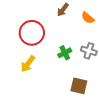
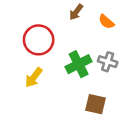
green cross: (65, 53) -> (79, 64), size x1.5

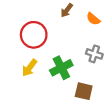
green cross: (79, 64) -> (61, 68), moved

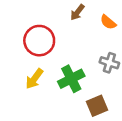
brown square: (84, 91) -> (97, 106), turned -36

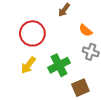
orange semicircle: (108, 22) -> (86, 30), moved

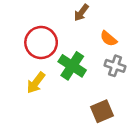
green cross: (59, 65) -> (72, 66), moved, turned -30

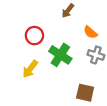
red circle: (41, 43) -> (34, 36), size x0.7
brown square: (102, 111) -> (85, 93), turned 36

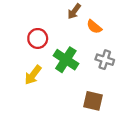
orange semicircle: (90, 32) -> (94, 27), moved

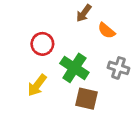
brown square: (93, 101) -> (86, 99), moved

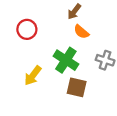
orange semicircle: (106, 31) -> (81, 32), moved
red circle: (42, 44) -> (27, 29), moved

